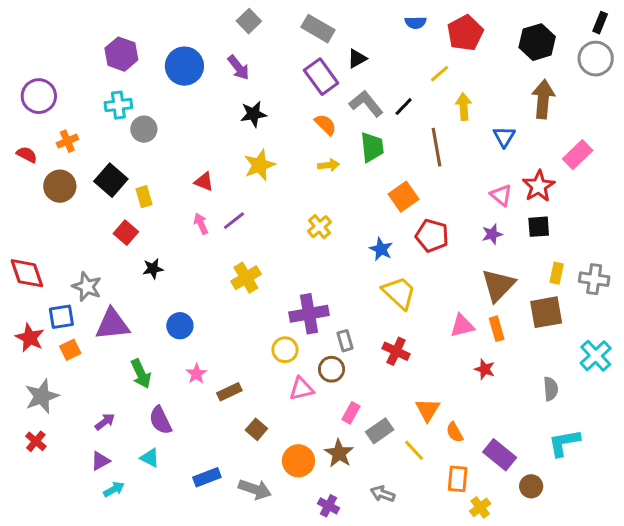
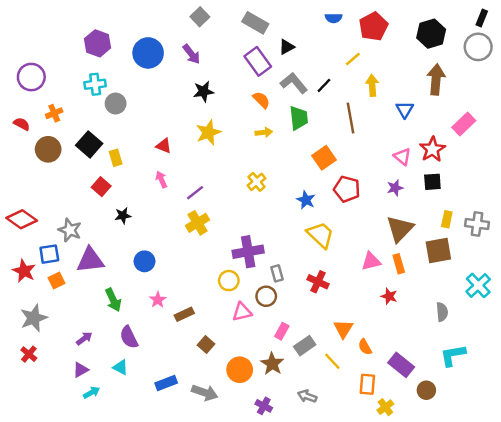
purple line: (234, 221) -> (195, 193), moved
red diamond: (27, 273) -> (22, 219), turned -36

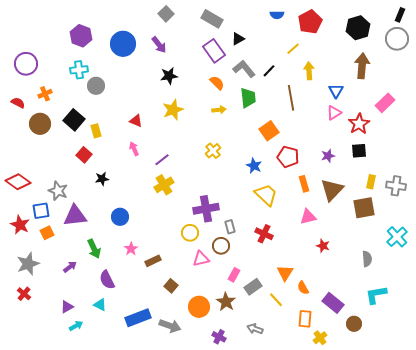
pink triangle: (402, 157) -> (334, 113), moved, turned 49
orange rectangle: (399, 264) -> (304, 184), moved
purple arrow: (84, 338) -> (70, 267), moved
blue rectangle: (166, 383) -> (138, 318), size x1.4

